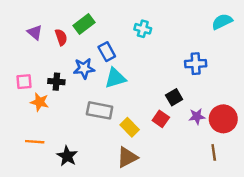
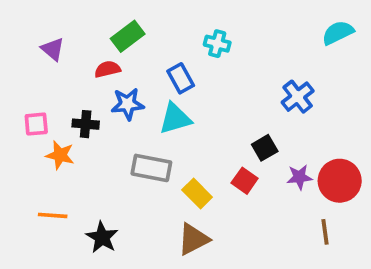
red semicircle: (61, 37) -> (108, 69), moved, turned -84
blue rectangle: (107, 52) -> (181, 78), moved
blue cross: (196, 64) -> (298, 97), turned -35

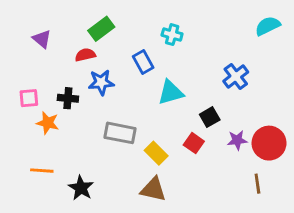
cyan triangle: (175, 119) -> (171, 92), moved
brown triangle: (193, 239) -> (153, 189), turned 40

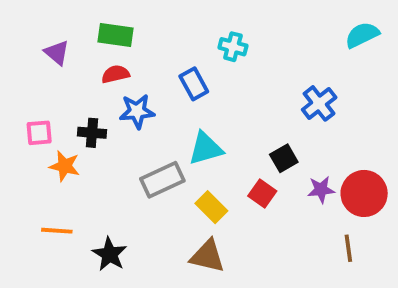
green rectangle: (101, 29) -> (115, 35), moved, turned 45
cyan triangle: (171, 92) -> (206, 148), moved
gray rectangle: (120, 133) -> (162, 180), turned -36

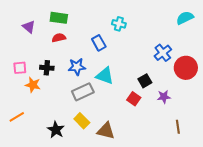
blue star: (137, 111) -> (77, 67), moved
cyan triangle: (206, 148) -> (105, 76), turned 36
red circle: (364, 193) -> (186, 68), moved
yellow rectangle: (211, 207) -> (82, 121), moved
orange line: (57, 231) -> (17, 117), moved, turned -35

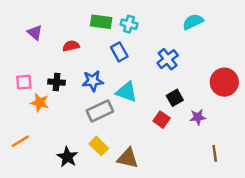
green rectangle: (59, 18) -> (101, 22), moved
cyan semicircle: (185, 18) -> (193, 22), moved
cyan cross: (119, 24) -> (129, 24), moved
blue cross: (163, 53) -> (168, 59), moved

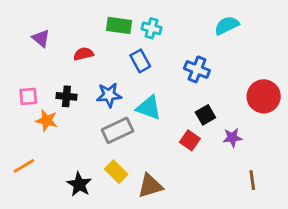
blue cross: (168, 59) -> (197, 69), turned -30
brown triangle: (128, 158) -> (150, 186), turned -30

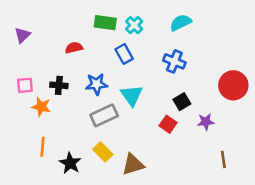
cyan semicircle: (227, 25) -> (181, 23), moved
cyan cross: (152, 28) -> (134, 25), turned 30
purple triangle: (41, 38) -> (22, 35), moved, turned 36
cyan triangle: (149, 108) -> (132, 95), turned 35
orange line: (24, 166) -> (43, 147), moved, turned -54

